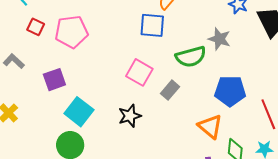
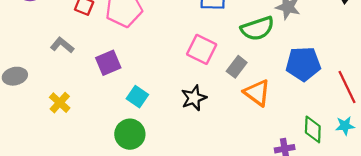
cyan square: (79, 112) -> (137, 97), size x0.7
orange triangle: (210, 126) -> (257, 93), moved

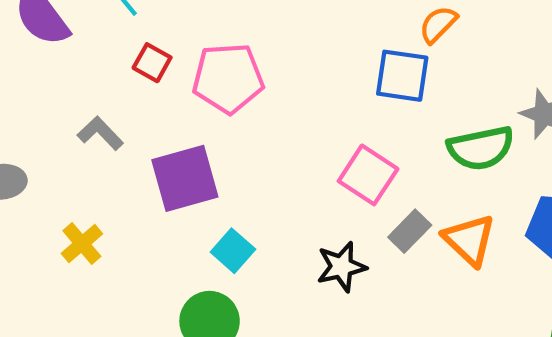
purple square: (108, 63) -> (185, 178), size x1.4
gray rectangle: (237, 67) -> (410, 231), moved
orange triangle: (257, 93) -> (469, 240), moved

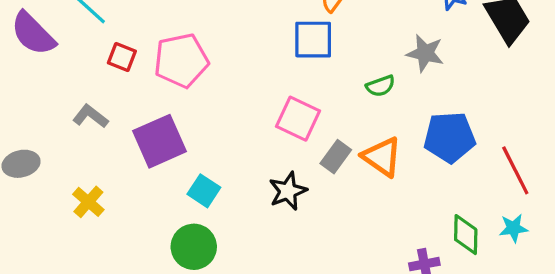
green semicircle: (481, 148) -> (381, 86), size x0.6

